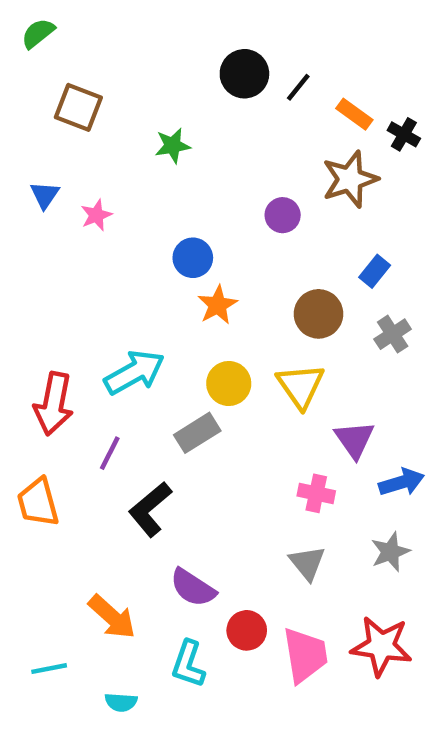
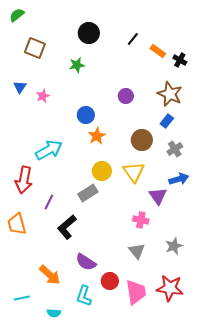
black circle: (244, 74) -> (89, 33), moved
brown star: (350, 179) -> (170, 94), moved, turned -30
cyan arrow: (134, 372) -> (49, 150), moved
blue arrow: (402, 482) -> (179, 179), moved

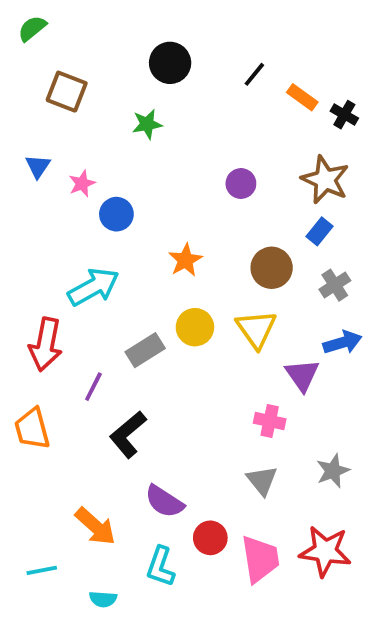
blue circle: (86, 115) -> (116, 214), moved
gray rectangle: (88, 193) -> (145, 350), moved

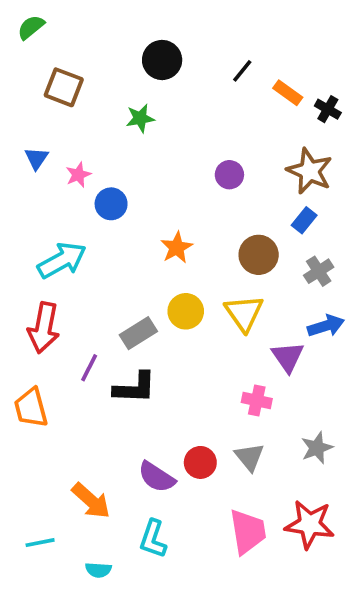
cyan arrow: (93, 287) -> (62, 260), moved
black L-shape: (128, 434) -> (135, 388), moved, turned -138
red circle: (210, 538) -> (200, 462), moved

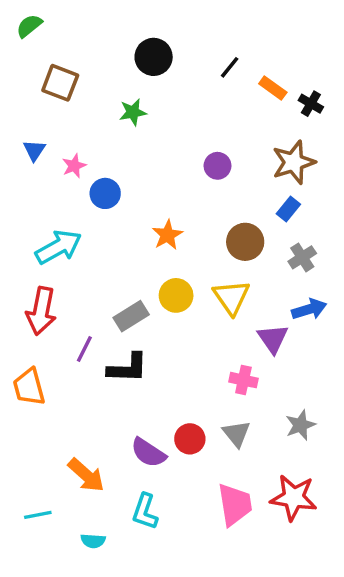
brown star: (310, 171) -> (294, 162), turned 30

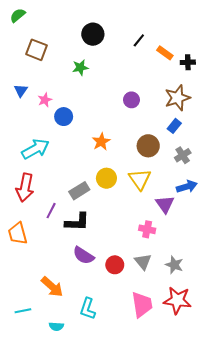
black cross: (311, 104) -> (188, 62), turned -32
gray star: (300, 425) -> (174, 265), moved, turned -30
purple semicircle: (148, 453) -> (83, 255), moved

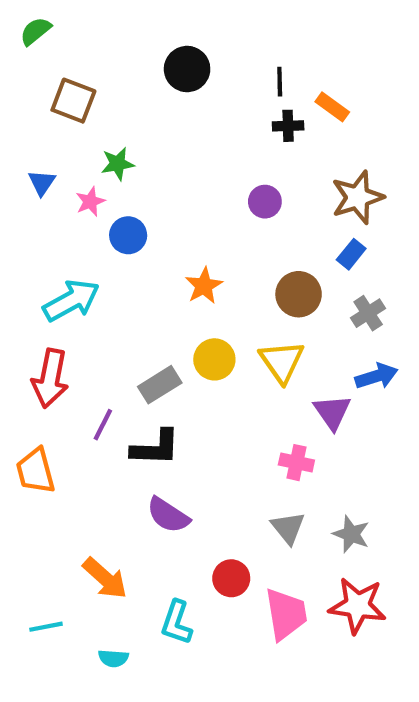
black line: (139, 40) -> (280, 82), turned -40
black cross: (188, 62) -> (288, 126), moved
green star: (80, 68) -> (118, 164), moved
red circle: (115, 265) -> (231, 578), moved

